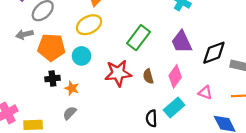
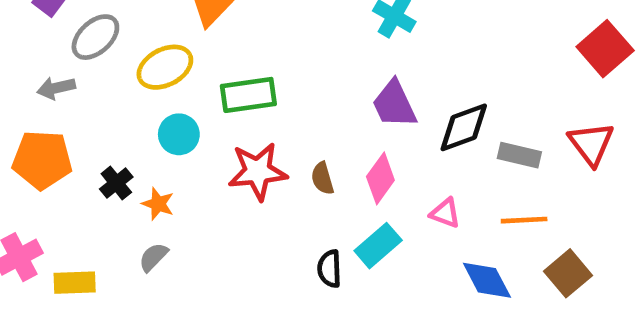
yellow ellipse: (89, 25) -> (165, 67), moved
green rectangle: (139, 38) -> (248, 95), moved, turned 45
orange pentagon: (51, 47) -> (42, 160), moved
black cross: (52, 79) -> (116, 183), turned -32

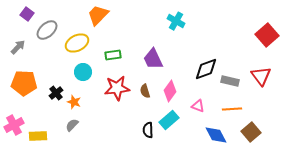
gray arrow: (56, 88) -> (18, 47), moved, turned 147
green rectangle: (248, 95) -> (113, 55), size x0.7
purple trapezoid: (394, 104) -> (153, 59), moved

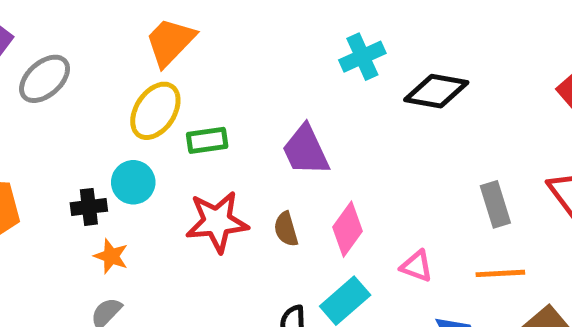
cyan cross: (176, 21) -> (362, 57), turned 36
yellow ellipse: (77, 43) -> (155, 111), moved, turned -30
black diamond: (206, 69) -> (436, 91), moved, turned 30
gray rectangle: (230, 81) -> (495, 204), turned 60
black cross: (56, 93) -> (89, 207), moved, turned 32

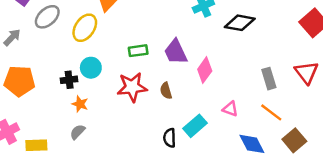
yellow ellipse: (155, 111) -> (85, 28), moved
green rectangle: (207, 140) -> (138, 51), moved
pink diamond: (348, 229) -> (205, 70), moved
orange line: (500, 273) -> (271, 112), turned 40

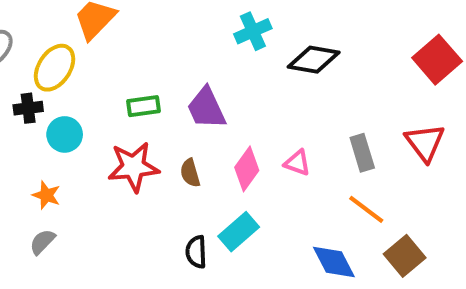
pink diamond: (205, 70) -> (247, 169), moved
black cross: (69, 80) -> (28, 108), moved
pink triangle: (230, 109) -> (297, 163), moved

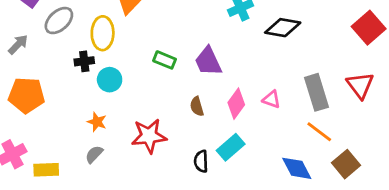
yellow ellipse: (54, 68) -> (103, 33), turned -32
green rectangle: (144, 106) -> (164, 60), turned 30
gray rectangle: (362, 153) -> (316, 92), size x1.4
red star: (133, 167) -> (149, 136), moved

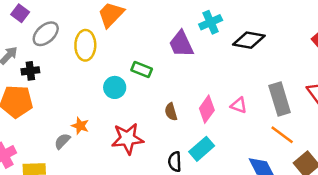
black cross: (84, 61) -> (30, 71), moved
purple trapezoid: (208, 61) -> (181, 44), moved
cyan circle: (110, 80) -> (115, 87), moved
gray semicircle: (94, 154) -> (62, 141), moved

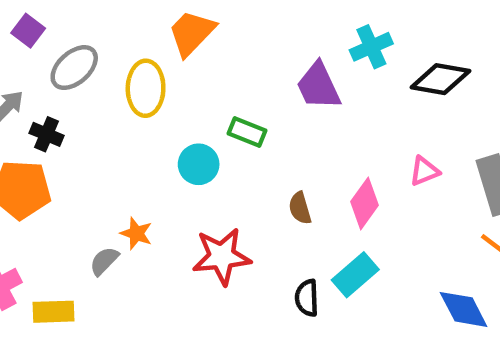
black cross: (30, 71) -> (47, 134), turned 30
pink triangle: (239, 105) -> (424, 171), moved, turned -42

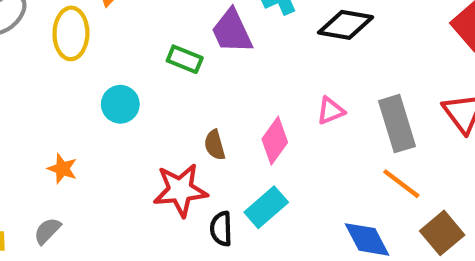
green rectangle: (247, 132) -> (185, 59), moved
red star: (222, 256) -> (180, 190), moved
gray semicircle: (104, 261) -> (47, 231), moved

